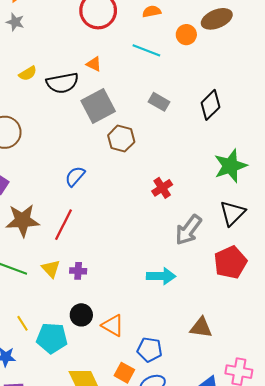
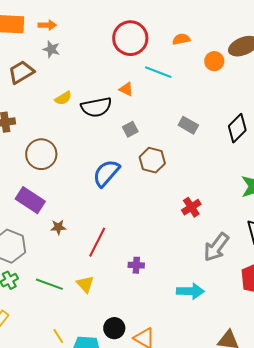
cyan line: (146, 50) -> (158, 72), moved
gray square: (98, 106) -> (130, 129), size x0.5
blue semicircle: (75, 176) -> (106, 173), moved, size x1.4
brown star: (23, 220) -> (58, 227), moved, size x0.5
purple cross: (78, 271) -> (136, 265), moved

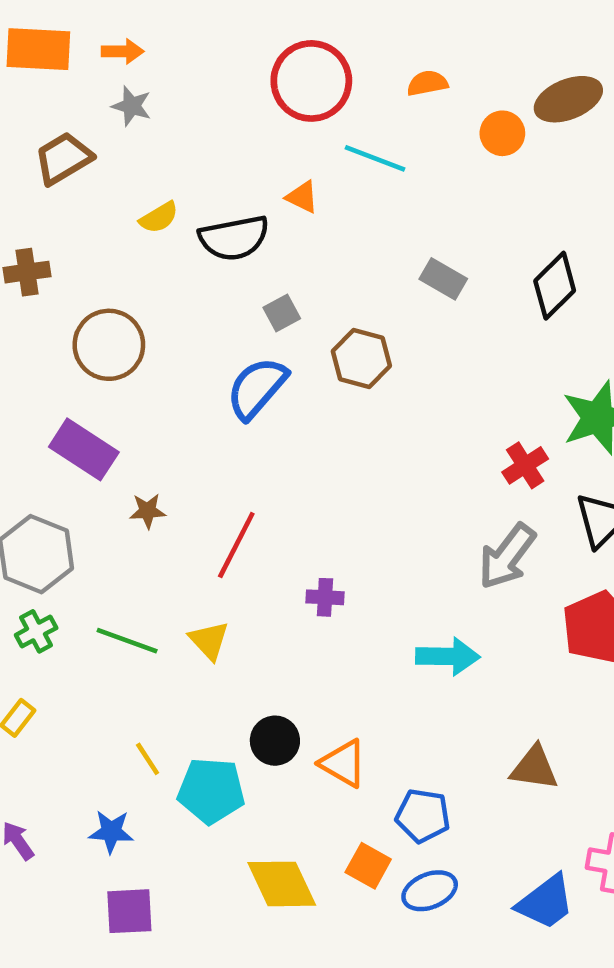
gray square: (130, 129) -> (282, 313), moved
red cross: (191, 207) -> (525, 465), moved

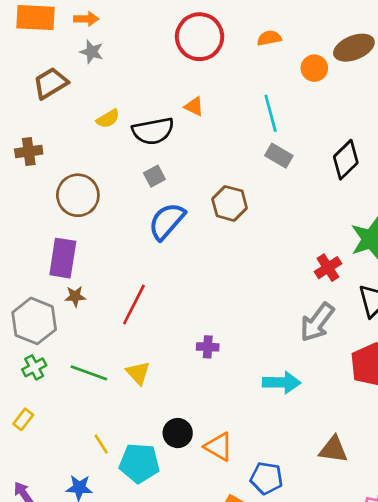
cyan line: (375, 158) -> (271, 113), moved, turned 54
gray square: (282, 313) -> (154, 176), moved
purple rectangle: (84, 449) -> (63, 258), turned 66
brown star: (148, 511) -> (75, 296), moved
red line: (236, 545) -> (134, 305), moved

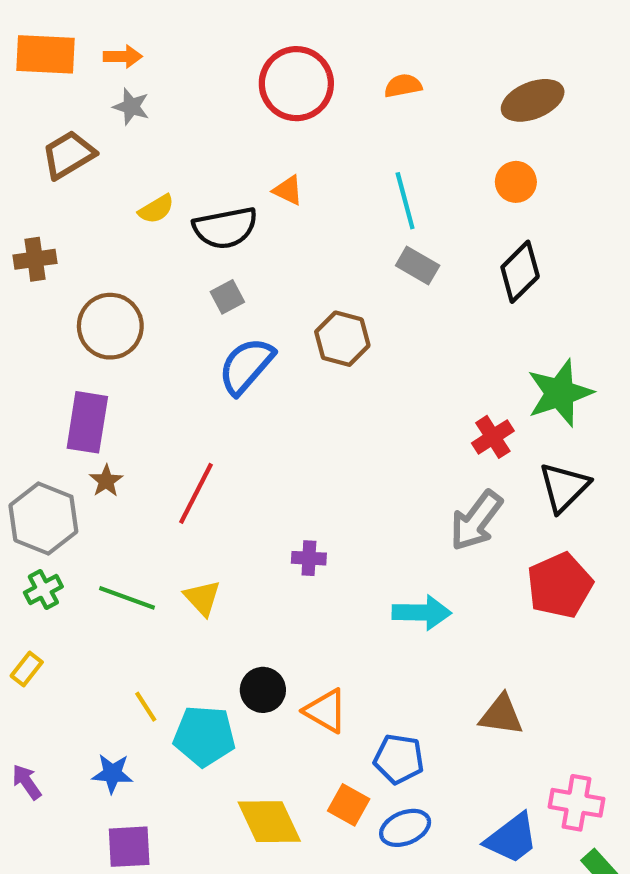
orange circle: (314, 68) -> (516, 182), moved
brown star: (75, 296) -> (106, 481), turned -30

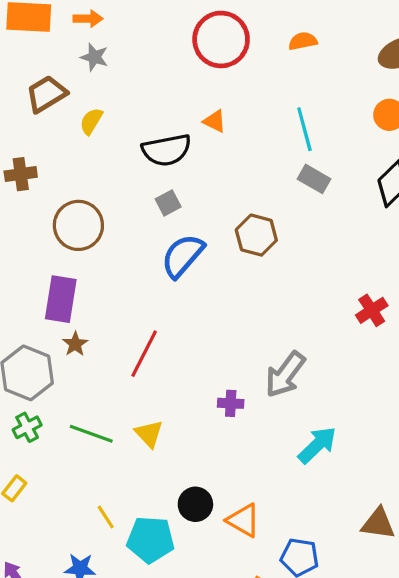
yellow semicircle: (156, 209) -> (91, 121), moved, turned 152
gray arrow: (476, 521) -> (285, 374), moved
cyan arrow: (422, 613) -> (317, 445), turned -45

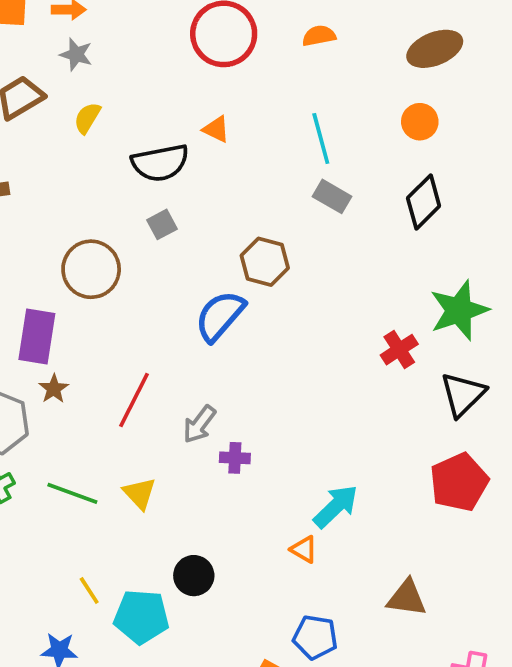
yellow semicircle: (91, 121) -> (87, 118), moved
brown circle: (78, 225) -> (91, 269), moved
blue semicircle: (183, 256) -> (220, 316), moved
gray arrow: (285, 374) -> (199, 424), moved, size x0.7
orange triangle: (243, 520) -> (304, 549), moved, size x0.7

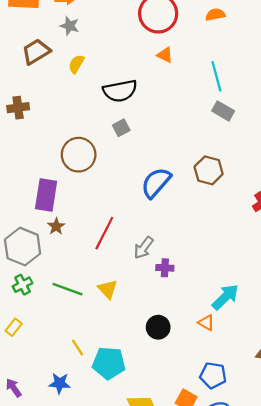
orange triangle: (216, 129) -> (165, 55), moved
brown hexagon: (265, 262) -> (209, 170), moved
black circle: (194, 576) -> (158, 327), moved

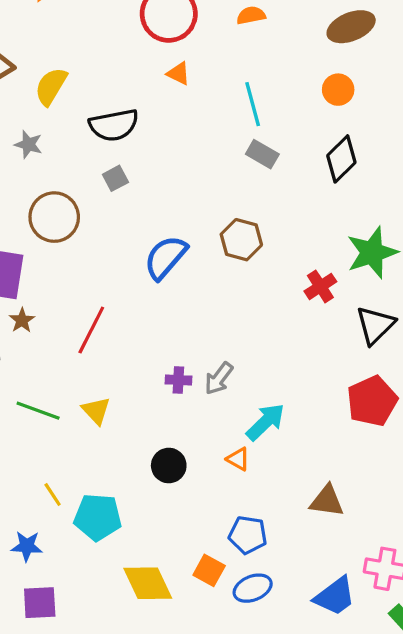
gray star: (70, 26) -> (28, 144), moved
yellow semicircle: (76, 64) -> (51, 86), size x1.4
gray arrow: (144, 248) -> (219, 378), moved

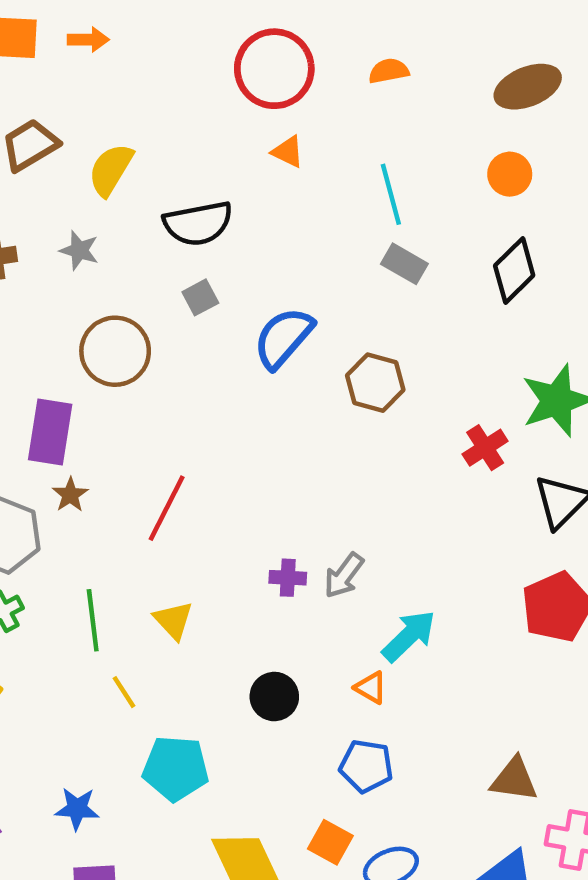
blue semicircle: (166, 257) -> (283, 338), moved
green line: (38, 411) -> (93, 620), turned 63
yellow line: (53, 495) -> (124, 692), moved
brown triangle: (327, 501) -> (514, 779), moved
blue pentagon: (248, 535) -> (366, 766), moved

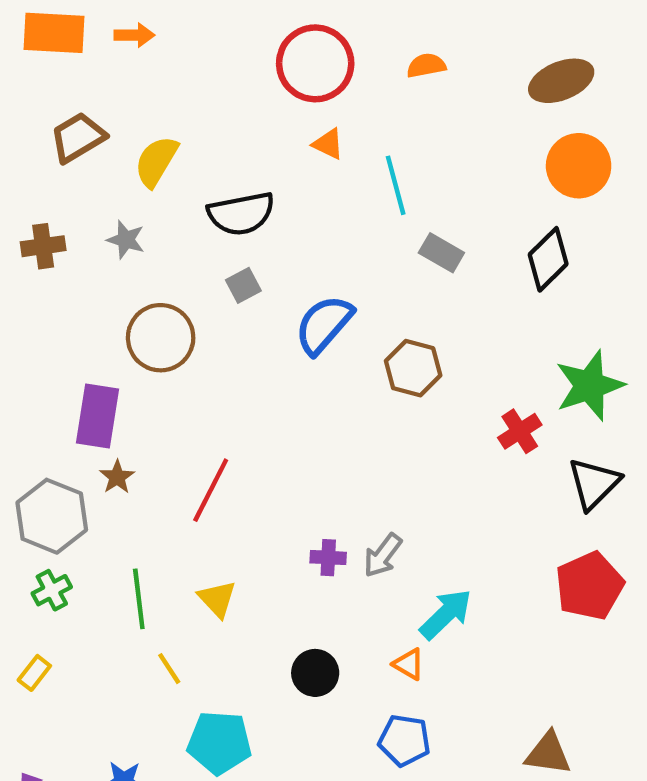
orange circle: (510, 174) -> (579, 166), moved, size x1.5
cyan line: (391, 194) -> (396, 185), moved

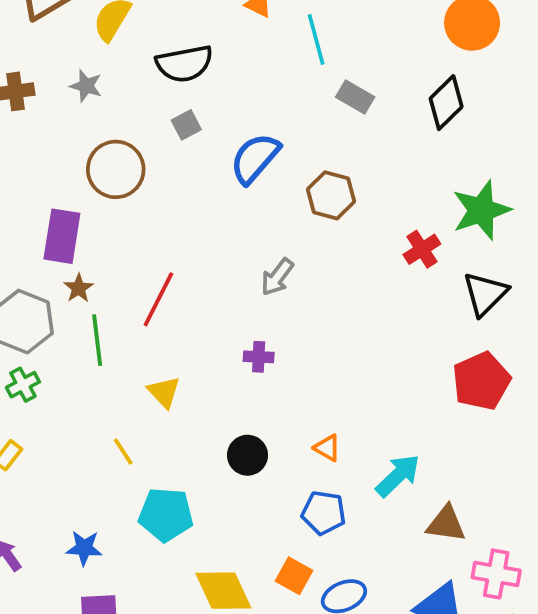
gray arrow: (383, 555) -> (277, 277), moved
green line: (139, 599) -> (97, 340), moved
cyan arrow: (446, 614) -> (398, 476), moved

